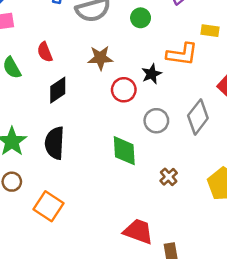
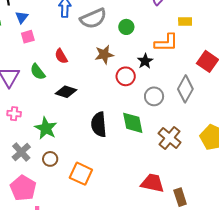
green circle: (141, 18) -> (126, 27), moved
black diamond: (58, 90) -> (66, 92), moved, turned 60
black semicircle: (55, 143) -> (99, 125), moved
brown cross: (169, 177) -> (170, 138), size x1.6

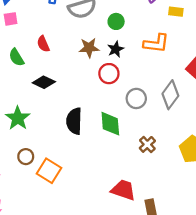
yellow rectangle: (185, 22) -> (176, 12), moved
black star: (145, 61) -> (116, 49), moved
brown cross: (170, 138) -> (147, 144), size x0.7
brown circle: (50, 159) -> (26, 157), moved

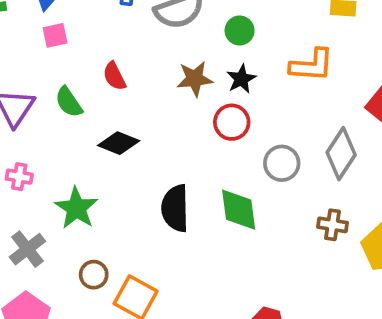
brown cross: (147, 144) -> (333, 225), moved, turned -35

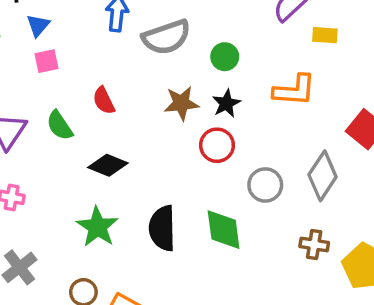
green star: (76, 208) -> (97, 227), moved

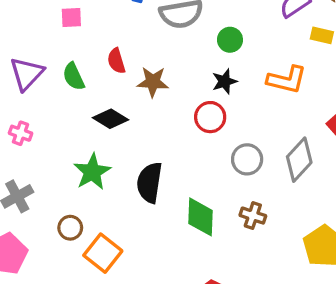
brown star: (181, 103) -> (153, 82), moved
green diamond: (224, 230) -> (200, 217), moved
brown cross: (314, 245) -> (253, 216), moved

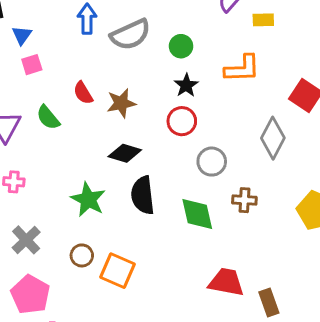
black diamond: (110, 119) -> (125, 153), moved
gray circle: (247, 159) -> (212, 162), moved

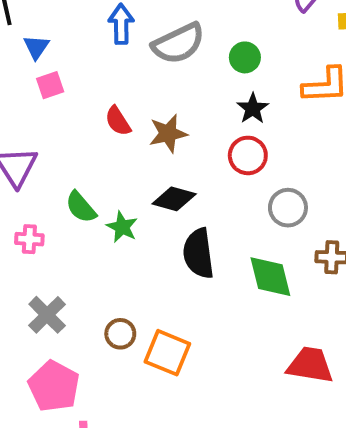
green semicircle: (48, 118) -> (81, 207), moved
green star: (88, 199) -> (122, 227), moved, size x0.7

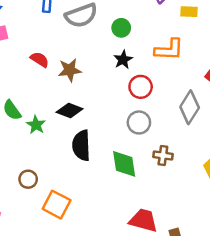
red semicircle: (118, 121) -> (40, 60), turned 150
red circle: (248, 155) -> (141, 87), moved
brown circle: (120, 334) -> (28, 179), moved

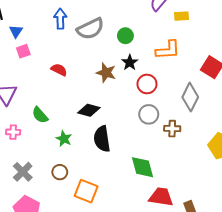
brown star: (70, 70) -> (106, 73), moved, turned 30
green star: (36, 125) -> (64, 139), moved
brown cross: (163, 155) -> (172, 129), moved
green diamond: (124, 164) -> (142, 167), moved

